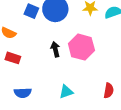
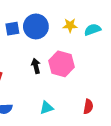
blue square: (31, 11) -> (12, 29), turned -32

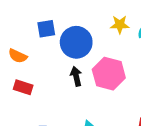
blue circle: (36, 26) -> (76, 42), moved

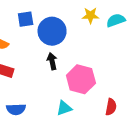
pink hexagon: (109, 74) -> (81, 79), moved

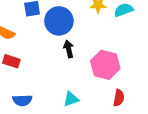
black arrow: (52, 61) -> (69, 49), moved
pink hexagon: (81, 79) -> (105, 65), moved

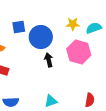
pink hexagon: (105, 65) -> (79, 52), moved

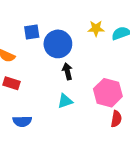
pink hexagon: (79, 52) -> (108, 93), moved
cyan triangle: (51, 101) -> (65, 101), moved

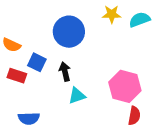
blue square: (32, 32) -> (37, 62), moved, turned 35
black arrow: (67, 71) -> (65, 72), moved

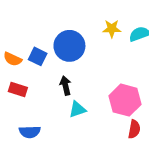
blue square: (37, 62) -> (38, 56), moved

